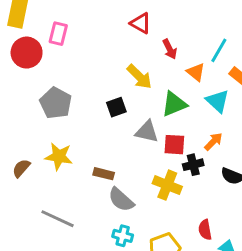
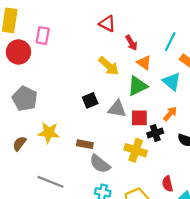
orange triangle: (196, 72) -> (144, 63), moved
gray pentagon: (56, 103) -> (25, 99), moved
black square: (116, 107) -> (90, 100), moved

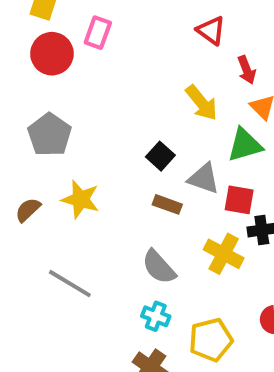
black square: (90, 100) -> (160, 156), turned -35
brown rectangle: (85, 144) -> (167, 204), moved

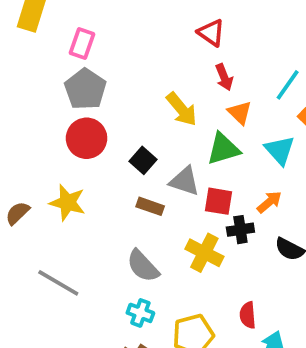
red triangle: (211, 30) -> (211, 33), moved
red circle: (52, 54) -> (87, 138), moved
gray pentagon: (50, 135) -> (85, 89), moved

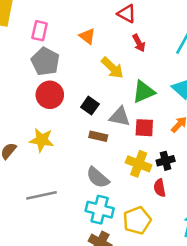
orange triangle: (240, 113) -> (87, 36), moved
black cross: (240, 230) -> (166, 161), moved
gray line: (58, 283) -> (41, 195), turned -36
cyan cross: (140, 313) -> (100, 210), size x1.5
red semicircle: (248, 315) -> (160, 188), moved

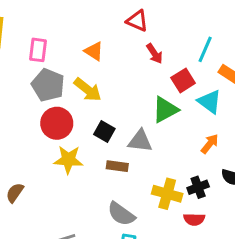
yellow arrow: (112, 68) -> (88, 90), moved
red square: (144, 128) -> (183, 80), moved, turned -30
yellow star: (42, 140) -> (68, 160), moved
red semicircle: (160, 188) -> (194, 219), turned -72

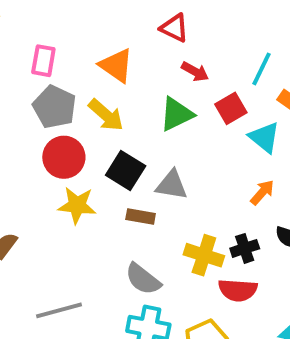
orange triangle: (94, 51) -> (116, 65), size x1.4
red arrow: (154, 54) -> (195, 72), turned -30
green triangle: (165, 110) -> (176, 114), moved
black square: (104, 131) -> (126, 171), size x1.4
red semicircle: (194, 219) -> (238, 290), size x1.4

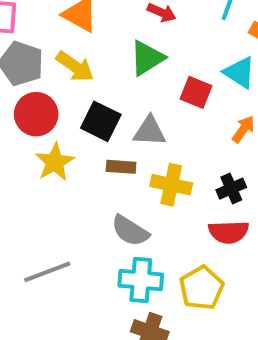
red square: (231, 108) -> (196, 92), moved, turned -32
yellow star: (77, 205) -> (55, 162), turned -30
yellow cross: (204, 255) -> (171, 185), moved

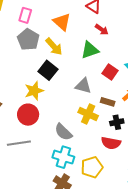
red circle: (36, 114) -> (28, 115), moved
black square: (101, 121) -> (48, 70), moved
brown rectangle: (121, 167) -> (108, 102), moved

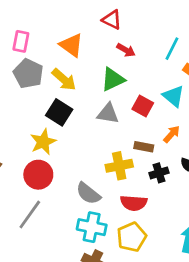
gray triangle: (83, 86) -> (108, 114), moved
yellow cross: (88, 114) -> (119, 166), turned -30
gray line: (19, 143) -> (30, 214), turned -40
red semicircle: (111, 143) -> (134, 203), moved

